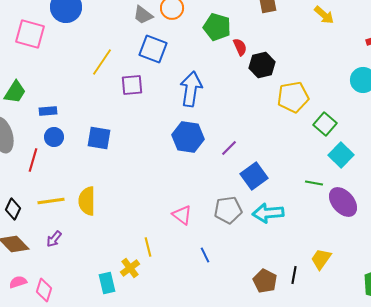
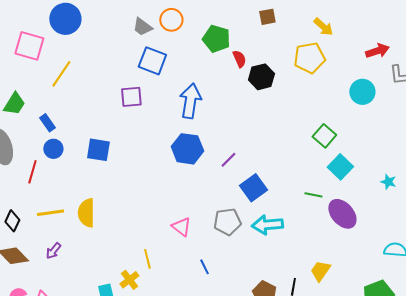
yellow line: (102, 62) -> (61, 74), moved
yellow pentagon: (293, 97) -> (309, 58), moved
blue rectangle: (48, 111) -> (47, 123), turned 60

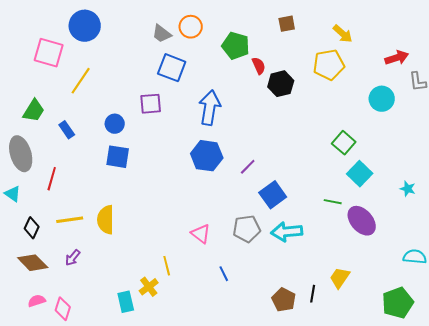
blue circle: (53, 149) -> (115, 124), moved

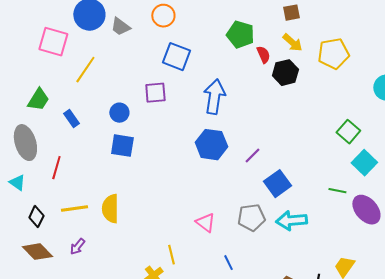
orange circle: (191, 27) -> (163, 16), moved
gray trapezoid: (162, 34) -> (120, 27), moved
yellow arrow: (343, 34) -> (292, 43), moved

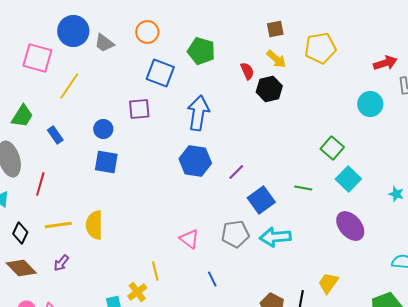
green pentagon: (240, 35) -> (201, 51), moved
yellow pentagon: (333, 54) -> (320, 48), moved
green line: (337, 191) -> (303, 188), moved

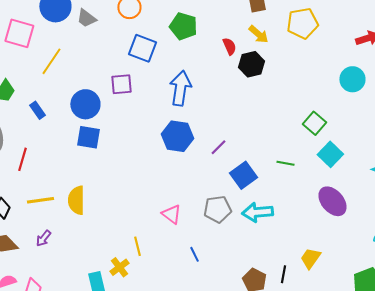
blue circle: (103, 129) -> (85, 104), size x1.5

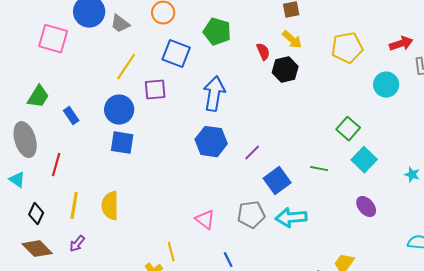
yellow pentagon: (302, 23) -> (347, 48), moved
yellow line: (51, 61) -> (126, 67), moved
yellow line: (40, 200) -> (74, 206), turned -72
purple ellipse: (332, 201) -> (366, 207), size x0.7

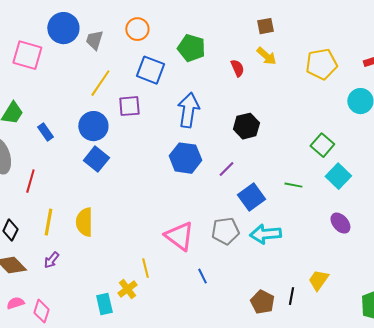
gray trapezoid: (120, 24) -> (94, 40), turned 70
black hexagon: (285, 70) -> (246, 126), moved
blue square: (122, 143) -> (96, 159), turned 30
pink triangle: (205, 220) -> (179, 236), size x1.5

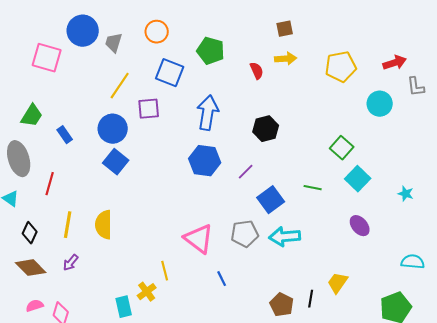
yellow arrow: (266, 56) -> (286, 59), turned -45

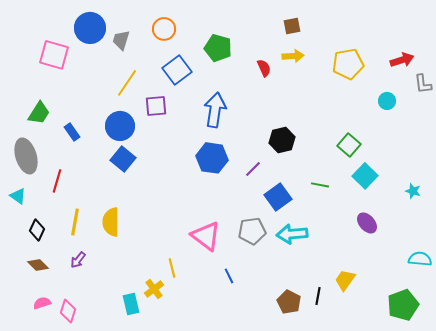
blue square: (170, 73) -> (177, 70), turned 32
cyan circle: (380, 104) -> (387, 101), size x0.7
black hexagon: (266, 129) -> (282, 140), moved
brown diamond: (31, 268) -> (38, 265), size x0.7

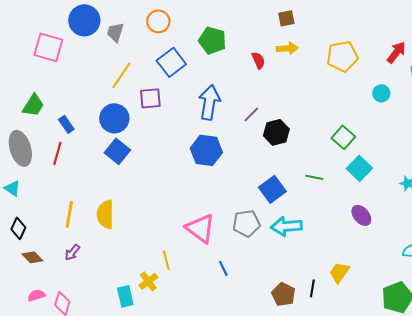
red arrow: (402, 60) -> (396, 52), turned -35
purple line: (253, 169) -> (251, 114), moved
red line: (57, 181) -> (57, 153), moved
black diamond: (37, 230) -> (18, 228), moved

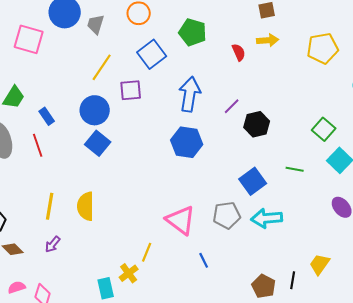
red line: (57, 153) -> (38, 145), turned -35
yellow line: (166, 260) -> (147, 252), turned 36

